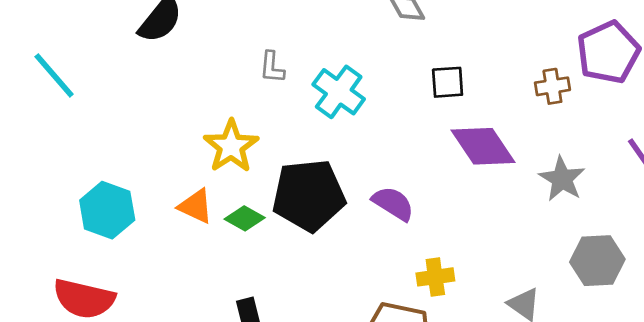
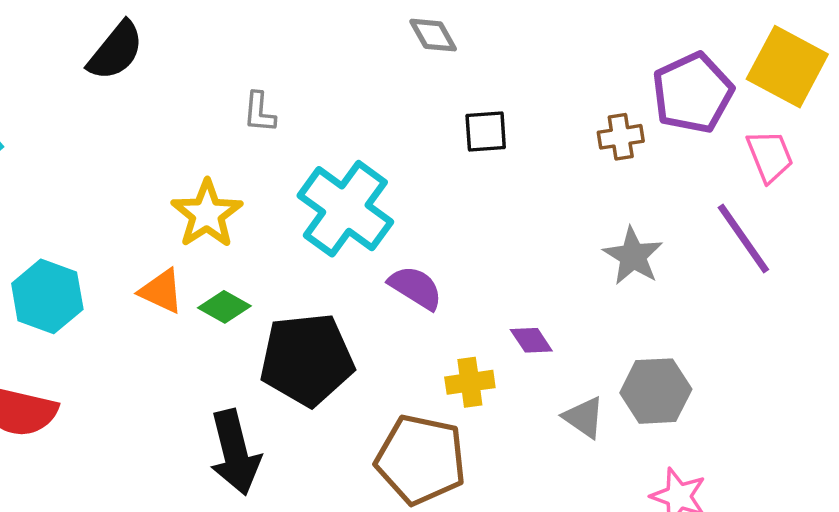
cyan cross: (339, 92) -> (345, 209), moved, size x1.4
purple diamond: (483, 146) -> (531, 340), moved, size x0.5
black pentagon: (309, 195) -> (307, 360), moved
gray hexagon: (597, 261) -> (656, 391), moved

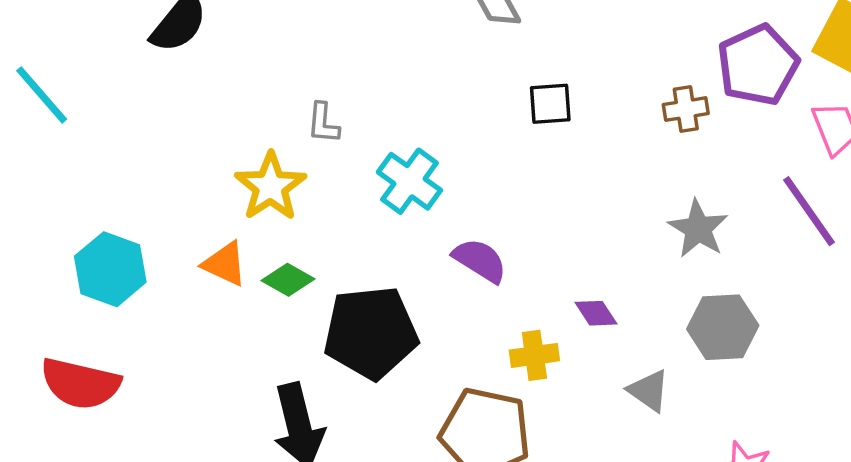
gray L-shape: (259, 112) -> (323, 123), moved
cyan cross: (345, 209) -> (409, 181), size x0.7
gray hexagon: (656, 391) -> (723, 327), moved

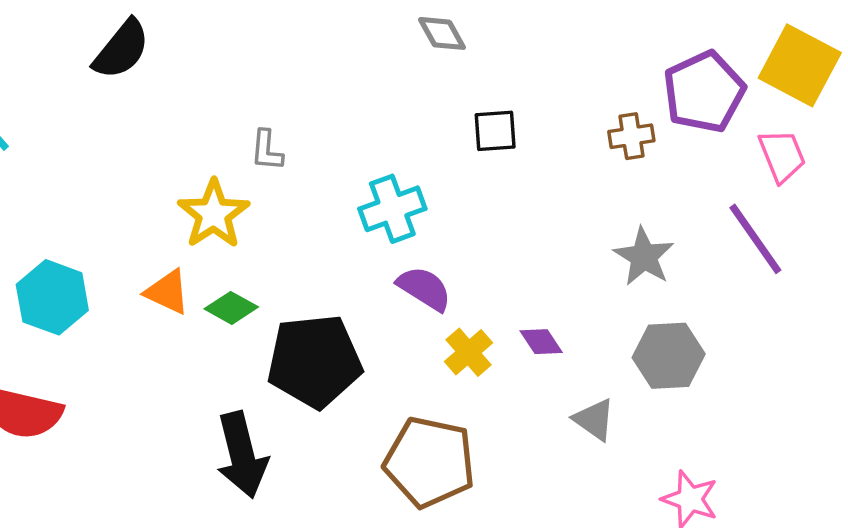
cyan cross: (409, 181) -> (392, 209), moved, turned 34
yellow cross: (534, 355) -> (469, 352), moved, turned -33

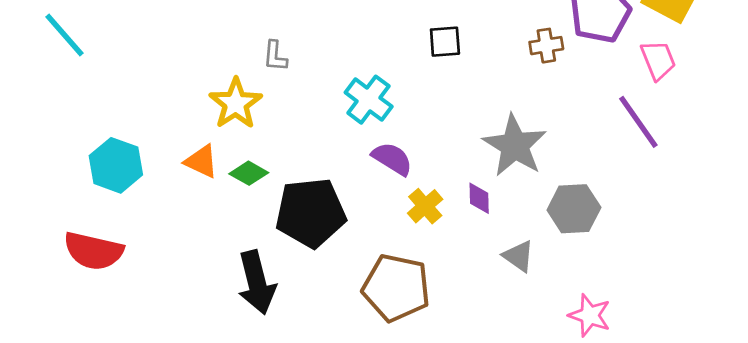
cyan cross: (392, 209) -> (369, 100), turned -33
gray star: (644, 257) -> (515, 146), moved, size x1.4
purple diamond: (541, 342) -> (479, 198), turned 32

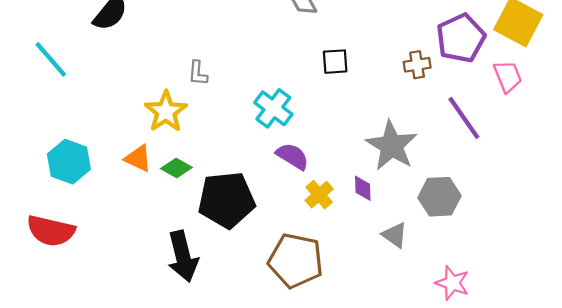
cyan line: (64, 35) -> (51, 59), moved
purple line: (638, 122) -> (464, 118), moved

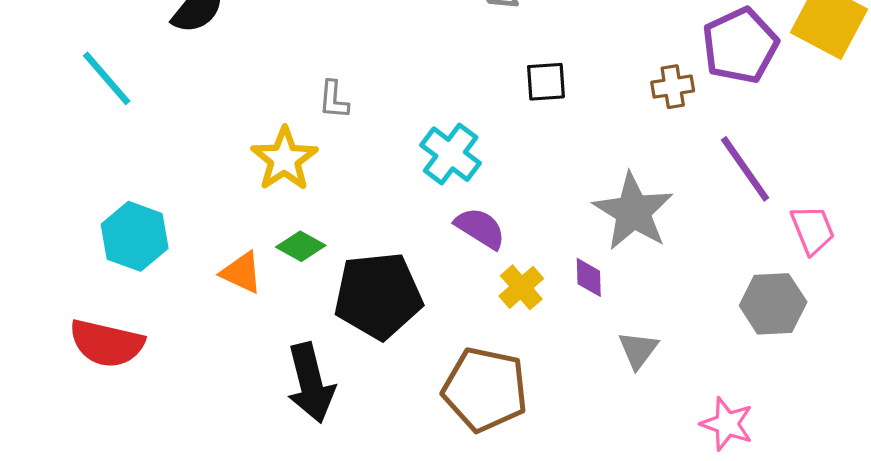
pink trapezoid: (508, 76) -> (813, 230), moved
orange triangle: (138, 158) -> (242, 273), moved
gray hexagon: (439, 197) -> (773, 304), moved
gray triangle: (395, 235) -> (638, 350), turned 32

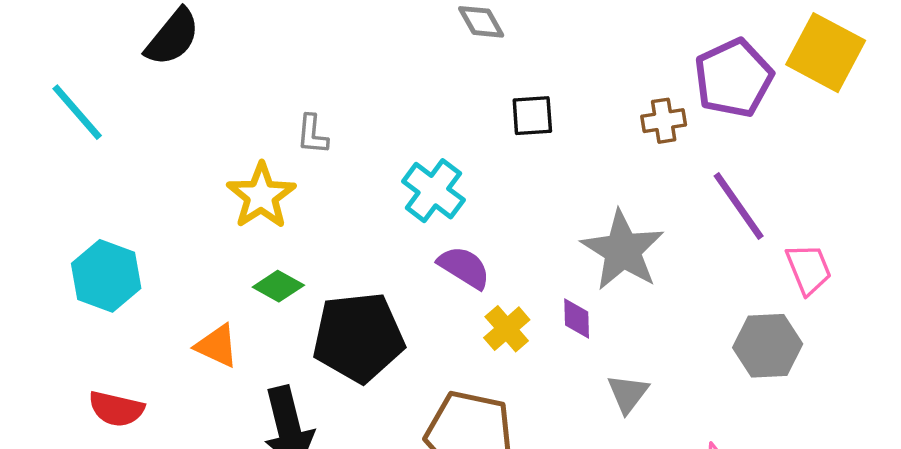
orange triangle: (242, 273) -> (217, 346), moved
red semicircle: (107, 343) -> (116, 409), moved, size x0.7

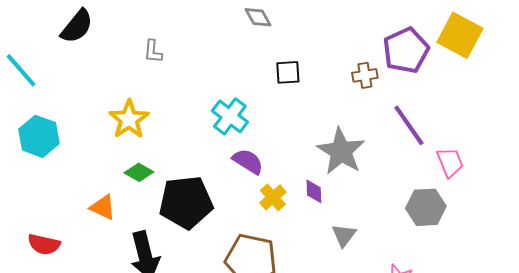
gray L-shape: (312, 134) -> (153, 51), moved
cyan hexagon: (106, 276) -> (39, 136), moved

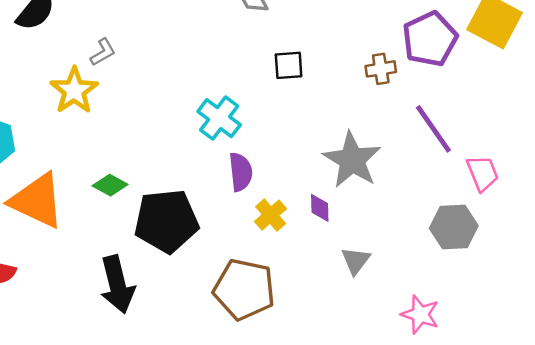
gray L-shape: (153, 51) -> (103, 52), moved, turned -125
yellow star: (129, 119) -> (74, 91), moved
purple semicircle: (248, 161) -> (241, 172), turned 52
orange triangle: (103, 207) -> (37, 201), moved, size x1.8

